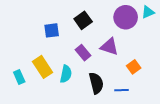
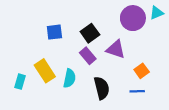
black square: (83, 20) -> (90, 33), moved
cyan rectangle: (19, 77) -> (20, 82), turned 40
blue line: (122, 90) -> (137, 91), moved

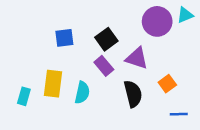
yellow rectangle: (45, 71) -> (53, 84), turned 40
black semicircle: (102, 88) -> (133, 94), moved
blue line: (137, 91) -> (179, 114), moved

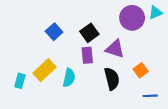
blue square: (64, 38) -> (54, 32), turned -35
purple rectangle: (104, 66) -> (87, 55), turned 35
yellow rectangle: (53, 84) -> (44, 70), turned 40

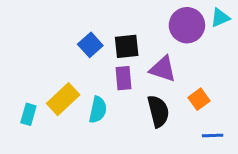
blue square: (54, 32) -> (90, 45), moved
black square: (89, 33) -> (127, 46), turned 30

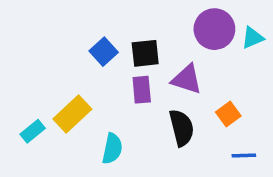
cyan triangle: (220, 18) -> (253, 38), moved
cyan semicircle: (98, 110) -> (112, 149), moved
cyan rectangle: (28, 114) -> (33, 131), turned 35

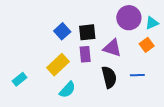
yellow rectangle: (72, 114) -> (58, 65), moved
orange square: (228, 114) -> (147, 45), moved
cyan semicircle: (112, 149) -> (67, 90), turned 30
blue line: (244, 156) -> (137, 75), moved

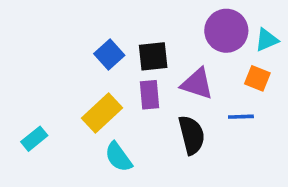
orange square: (147, 45) -> (257, 78), turned -32
blue line: (137, 75) -> (241, 117), moved
cyan semicircle: (67, 90) -> (118, 157), turned 102

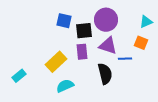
purple circle: (226, 31) -> (106, 20), moved
blue square: (109, 55) -> (64, 21), moved, turned -35
blue line: (241, 117) -> (125, 59), moved
cyan semicircle: (118, 157) -> (65, 86), turned 102

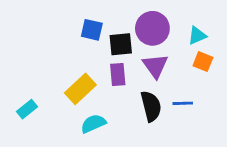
cyan triangle: (146, 22) -> (197, 36), moved
purple triangle: (108, 46) -> (155, 66), turned 36
blue line: (125, 59) -> (183, 103), moved

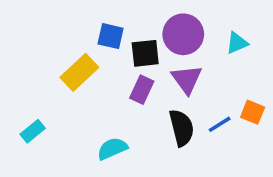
orange square: (203, 62) -> (253, 112), moved
purple rectangle: (118, 74) -> (142, 90), turned 30
yellow rectangle: (80, 89) -> (79, 72), moved
blue line: (183, 103) -> (220, 124), turned -30

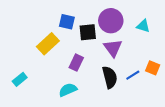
cyan triangle: (237, 43) -> (143, 26), turned 40
purple rectangle: (142, 90) -> (76, 63), moved

